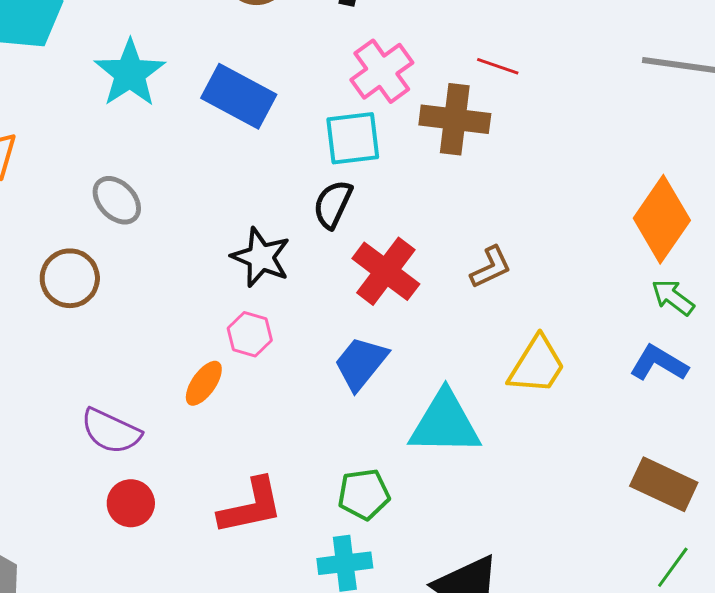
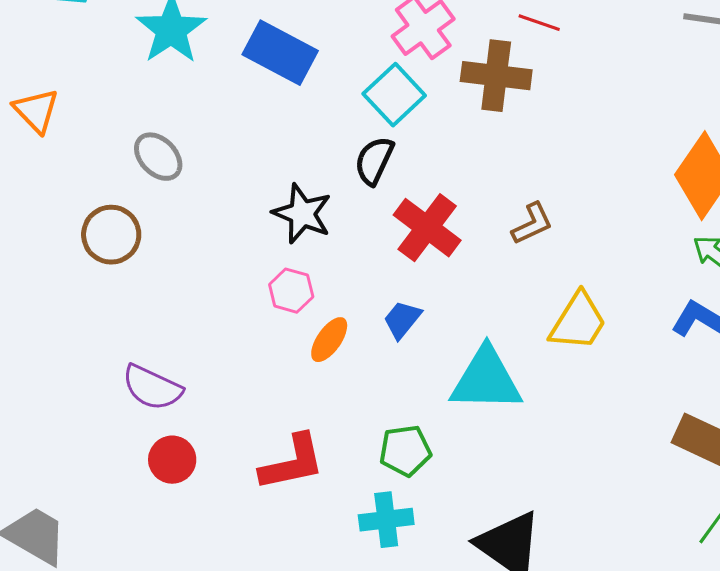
cyan square: (353, 138) -> (394, 95), turned -36
blue trapezoid: (361, 363) -> (402, 320), size x0.7
orange ellipse: (204, 383) -> (329, 340), moved

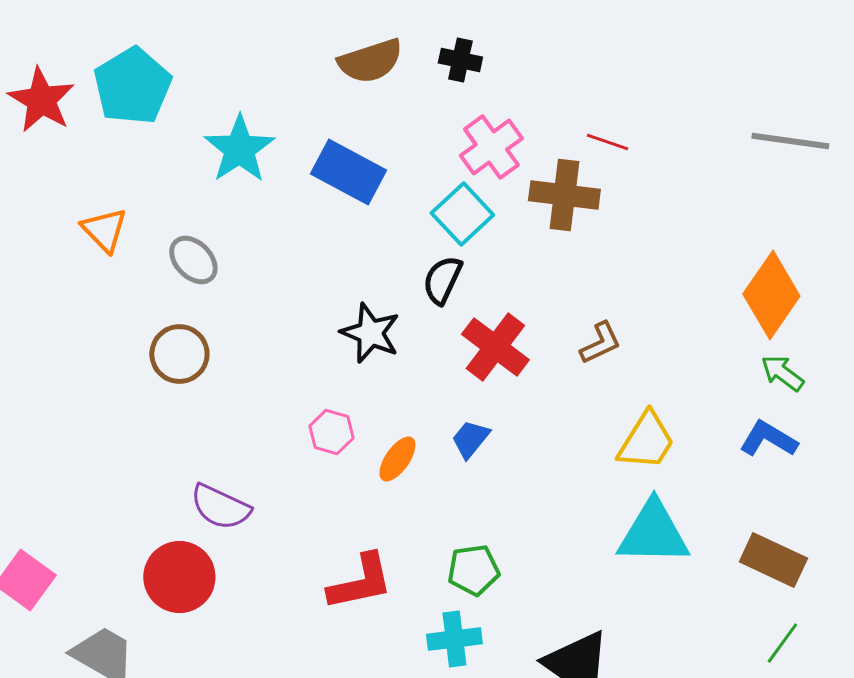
gray ellipse: (158, 157) -> (193, 260), moved
pink hexagon: (291, 291) -> (331, 432), moved
cyan triangle: (486, 380) -> (653, 533), moved
red circle: (172, 460) -> (179, 577), moved, size x1.5

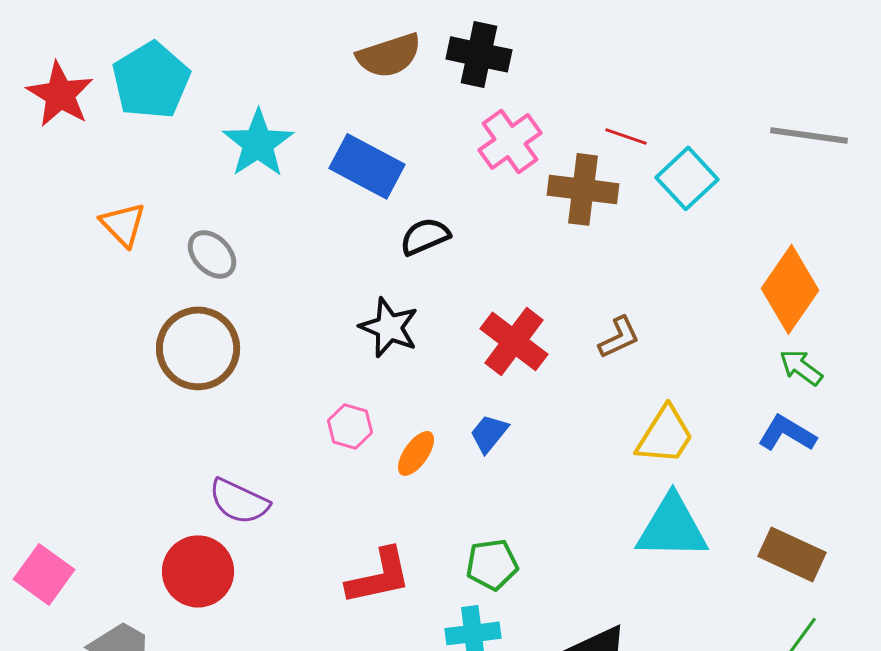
black cross: (460, 60) -> (479, 54), size x1.5
cyan square: (462, 214) -> (687, 178), moved
black semicircle: (442, 280) -> (425, 236), moved, turned 42
brown circle: (179, 354) -> (198, 348), size x1.4

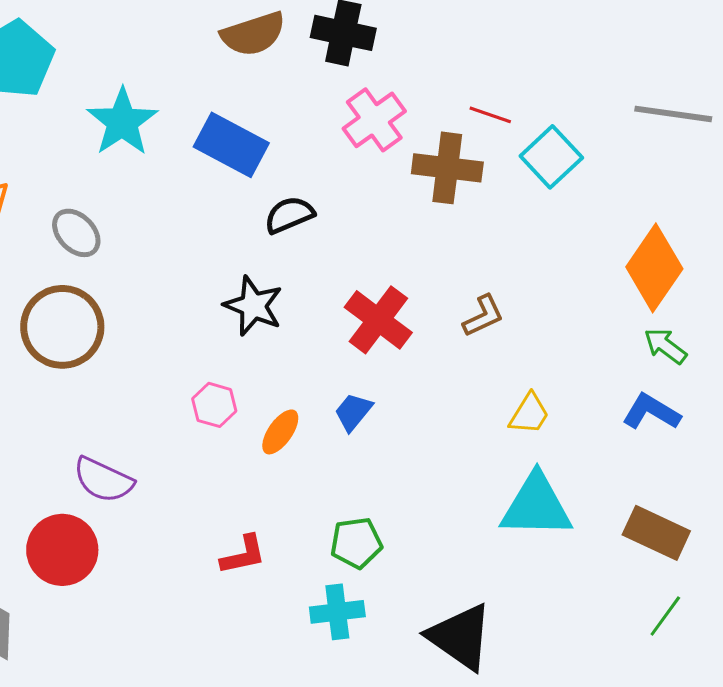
yellow trapezoid: (665, 435) -> (529, 414), size x0.7
red L-shape: (379, 576) -> (243, 555), size x0.7

